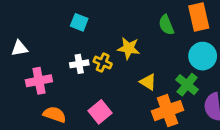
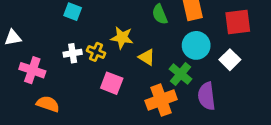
pink cross: (39, 81) -> (32, 70), turned 30
yellow triangle: (148, 82) -> (147, 57), moved
pink square: (100, 112) -> (112, 83), moved, turned -30

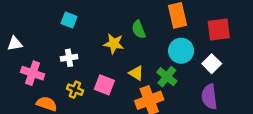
green semicircle: (160, 14) -> (139, 30), moved
yellow cross: (96, 52) -> (75, 90), moved
yellow triangle: (147, 57) -> (136, 73), moved
purple semicircle: (207, 96) -> (209, 97), moved

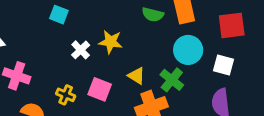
green semicircle: (139, 30) -> (153, 15), moved, turned -54
white cross: (69, 58) -> (81, 50), moved, turned -35
white square: (212, 64) -> (224, 65), turned -30

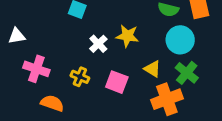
cyan circle: (188, 50) -> (180, 40), moved
yellow cross: (66, 95) -> (80, 77), moved

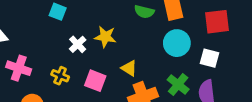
cyan circle: (180, 40) -> (177, 43), moved
green cross: (187, 73) -> (178, 84), moved

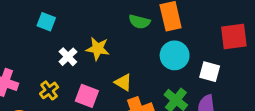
red square: (217, 22) -> (234, 36), moved
yellow cross: (60, 76) -> (49, 90), turned 30

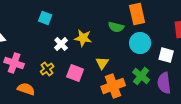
green semicircle: (139, 22) -> (116, 27), moved
yellow triangle: (123, 82) -> (102, 63), turned 32

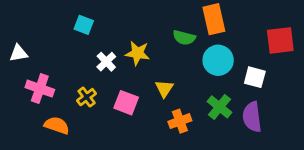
orange cross: (113, 86) -> (180, 121), size x0.7

